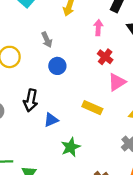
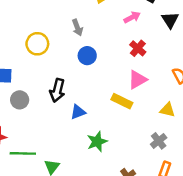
pink arrow: (98, 28) -> (132, 17), turned 56
pink triangle: (117, 82) -> (137, 80), moved

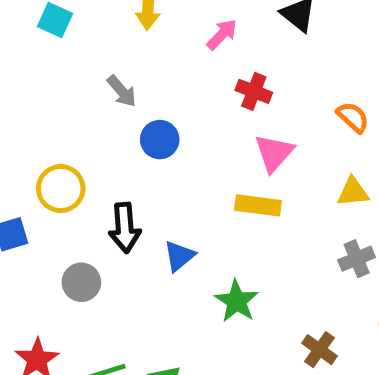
yellow circle: (37, 44) -> (61, 189), moved
gray circle: (20, 100) -> (81, 282), moved
gray cross: (159, 141) -> (357, 259), turned 35

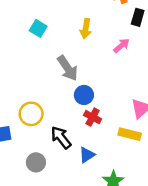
gray arrow: (122, 91) -> (68, 68), size x1.5
red cross: (254, 91) -> (93, 117), moved
black arrow: (125, 228) -> (61, 137), turned 140

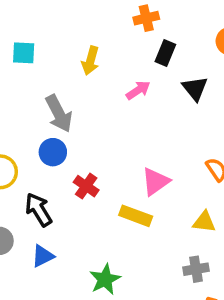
cyan square: (38, 28) -> (24, 53), turned -35
blue circle: (84, 95) -> (53, 152), moved
blue triangle: (87, 155) -> (43, 256), moved

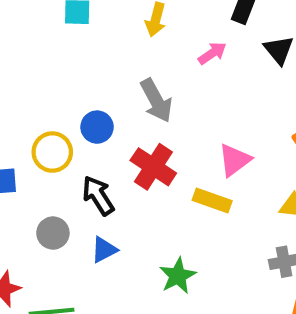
gray arrow: (59, 114) -> (156, 101), moved
blue circle: (53, 152) -> (97, 127), moved
red cross: (86, 186) -> (153, 167), size x1.5

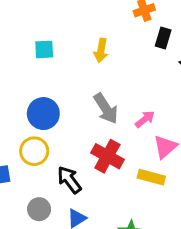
pink arrow: (212, 53) -> (145, 119), moved
blue circle: (97, 127) -> (43, 114), moved, size x1.4

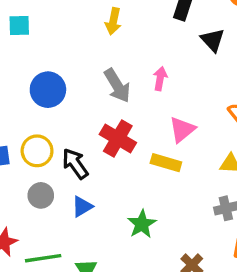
cyan square: (44, 49) -> (19, 26), moved
pink arrow: (145, 119) -> (160, 79), moved, turned -42
yellow circle: (34, 151) -> (37, 151), moved

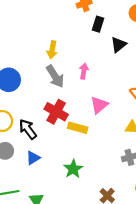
yellow arrow: (113, 21) -> (52, 50), moved
black triangle: (213, 40) -> (119, 45), turned 35
yellow rectangle: (166, 163) -> (78, 128), moved

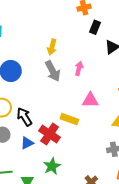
pink triangle: (99, 105) -> (90, 100), turned 36
red cross: (56, 112) -> (50, 134), moved
green star: (73, 169) -> (52, 166), moved

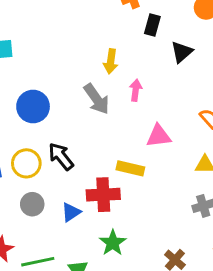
yellow arrow: (52, 47) -> (111, 61), moved
black arrow: (24, 117) -> (61, 156), moved
red cross: (50, 134) -> (103, 195), turned -30

